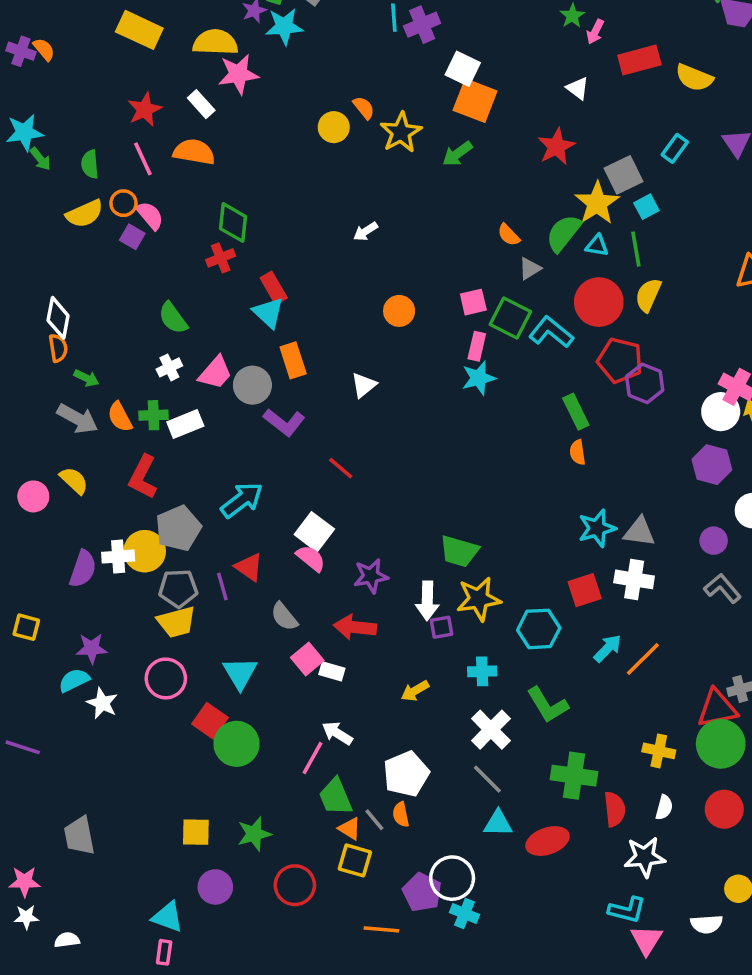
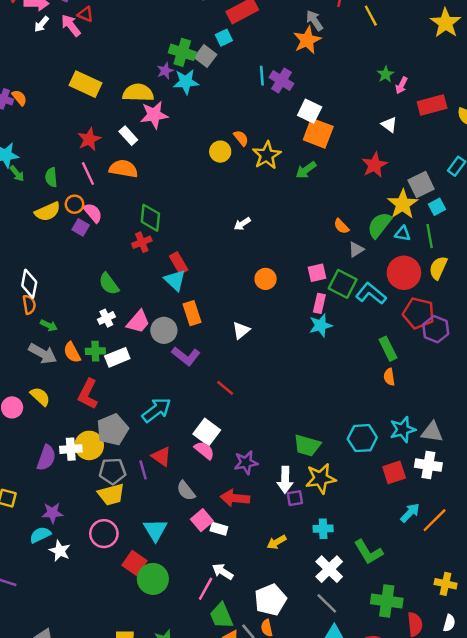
purple cross: (422, 25) -> (281, 81), turned -35
cyan hexagon: (539, 629) -> (362, 438), moved

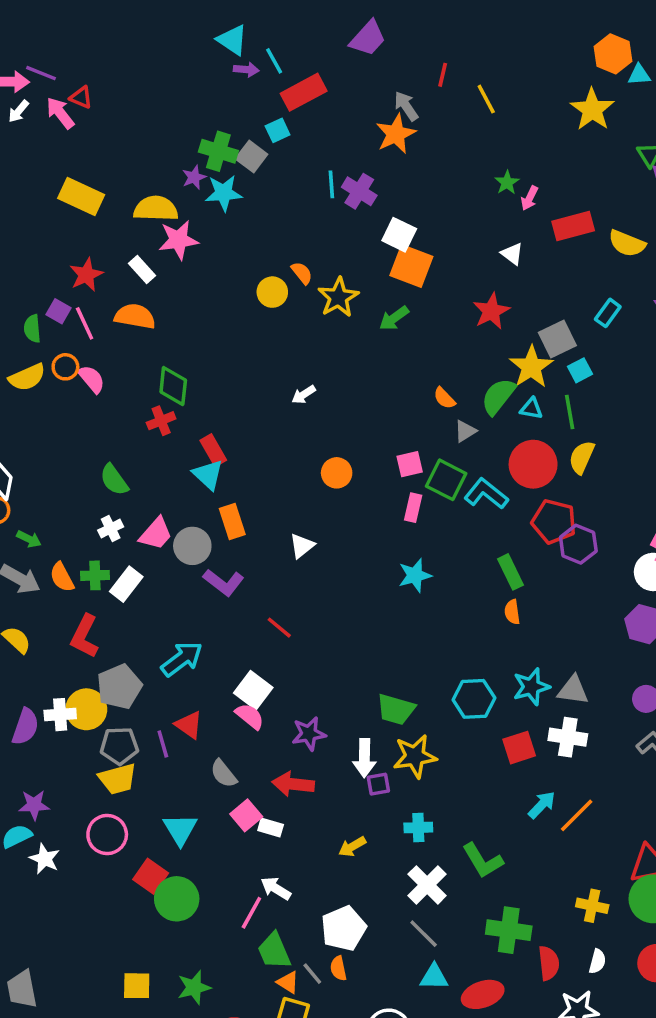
purple square: (81, 227) -> (58, 311), moved
cyan star: (321, 325) -> (415, 575), moved
white rectangle: (117, 357) -> (126, 584), turned -30

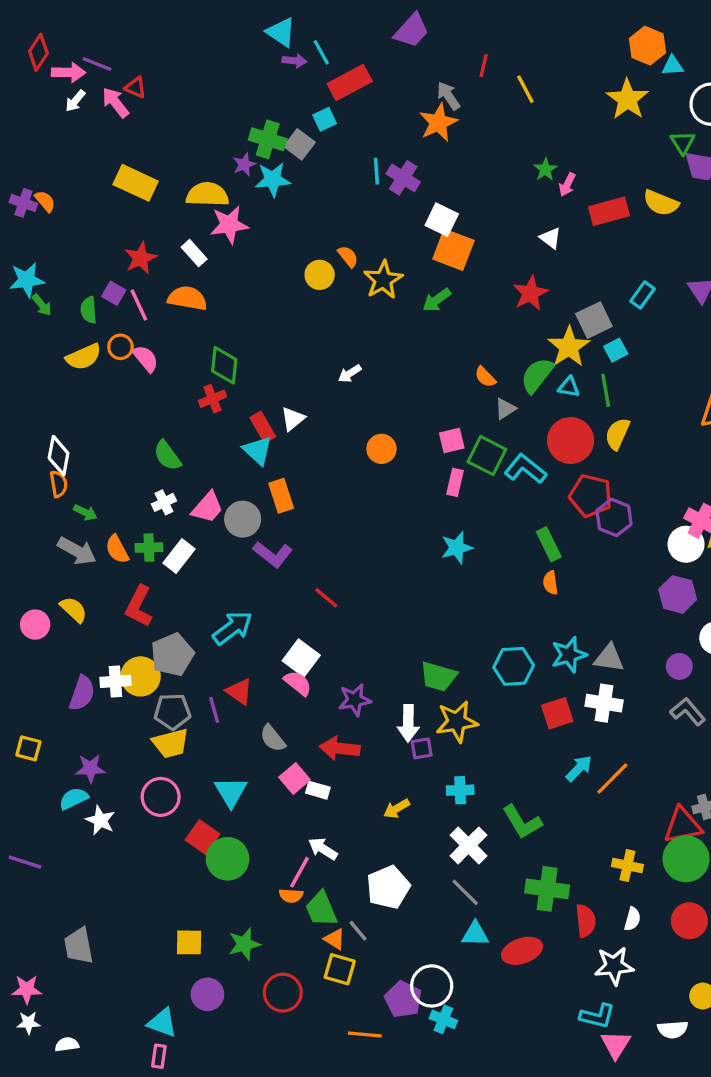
yellow semicircle: (627, 243) -> (661, 203), moved
white triangle: (302, 546) -> (293, 419), moved
orange semicircle: (338, 968) -> (291, 896), moved, turned -75

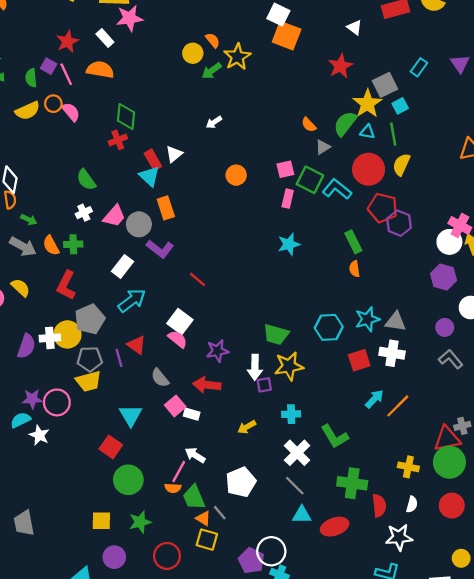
green arrow: (437, 300) -> (212, 71), moved
white rectangle: (179, 556) -> (122, 266), moved
pink circle: (161, 797) -> (57, 402), moved
green circle: (228, 859) -> (128, 480), moved

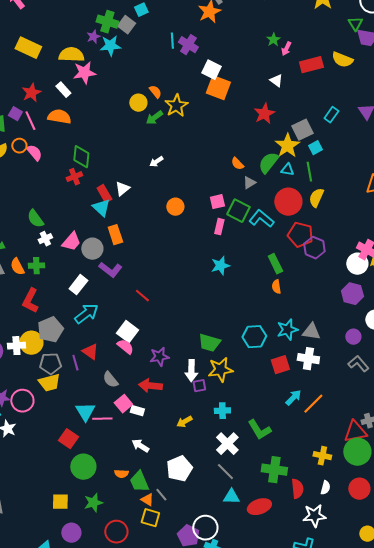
green semicircle: (86, 180) -> (35, 219), moved
pink line: (179, 472) -> (102, 419), moved, turned 60

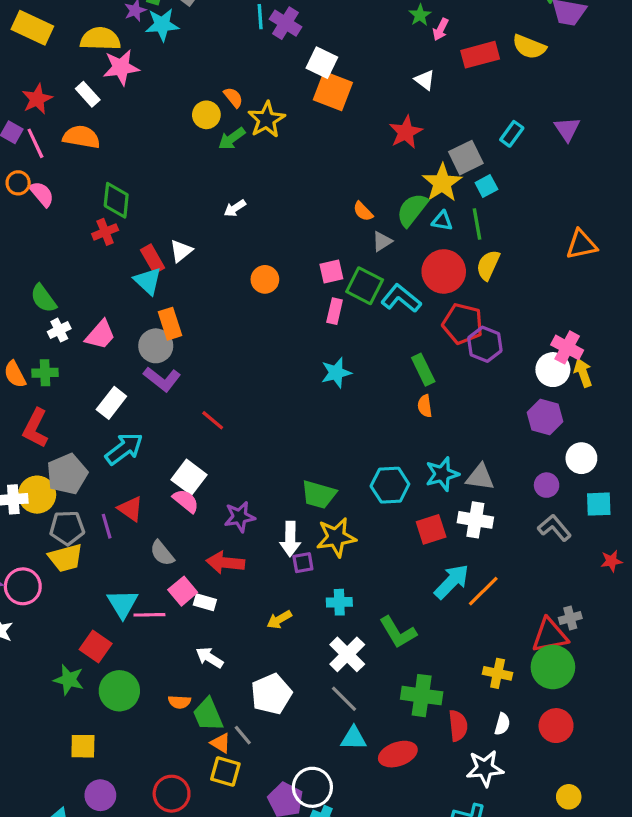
gray circle: (92, 249) -> (156, 346), moved
cyan arrow: (293, 398) -> (452, 582), size x1.4
green star: (93, 503) -> (69, 680), moved, turned 30

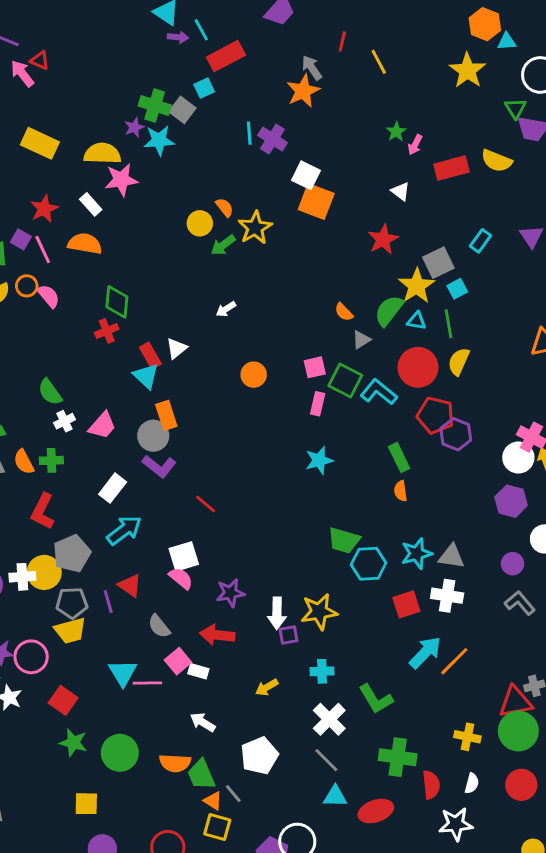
white square: (189, 477) -> (184, 556), turned 36
green trapezoid: (319, 495) -> (344, 540), moved
red square: (96, 646) -> (63, 700), moved
orange semicircle: (179, 702) -> (175, 763), size x1.5

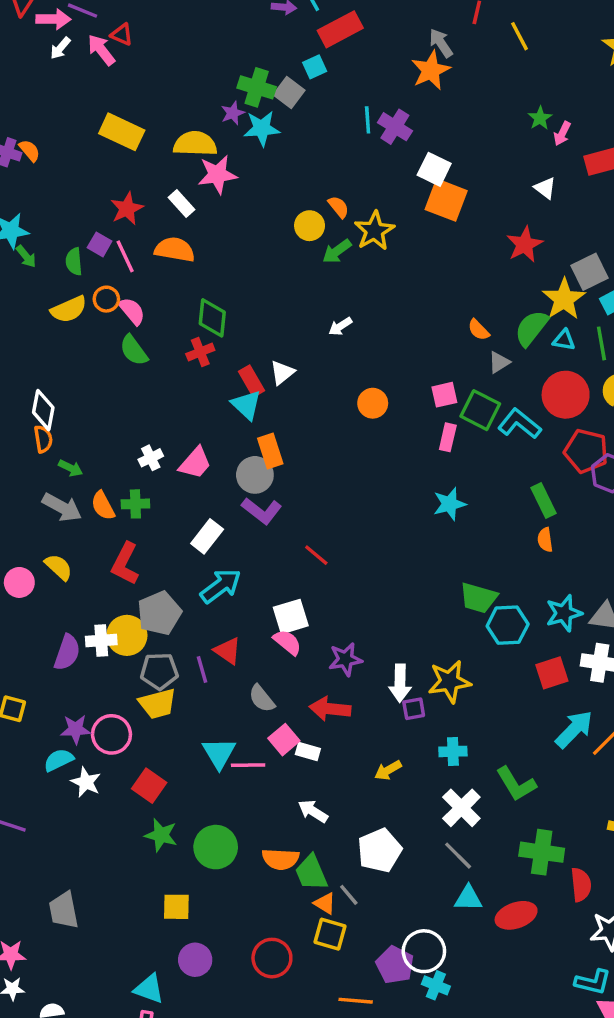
green semicircle: (50, 392) -> (134, 350), moved

